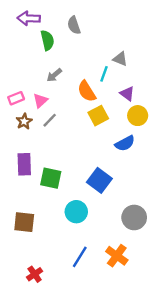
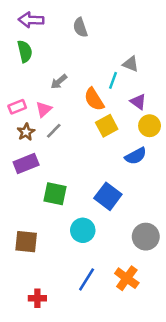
green semicircle: (47, 40) -> (25, 51), moved
purple rectangle: (24, 164) -> (26, 164), moved, turned 70
red cross: (35, 274) -> (37, 298), turned 35

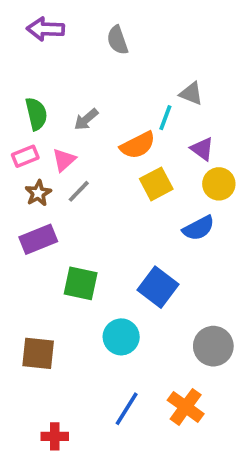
green semicircle: (25, 51) -> (36, 114), moved
orange semicircle: (94, 99) -> (138, 145), turned -85

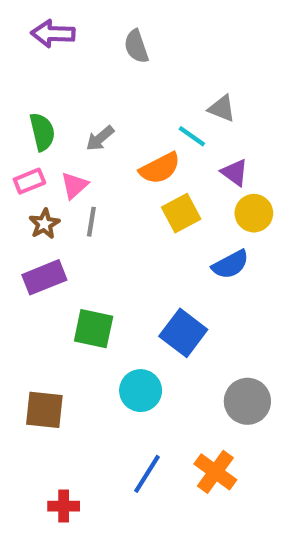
cyan line: (165, 118) -> (192, 136), turned -75
gray line: (79, 191) -> (91, 222), turned -35

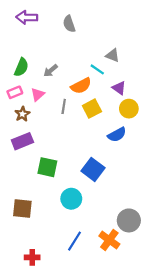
green semicircle: (42, 132) -> (21, 67), turned 36
gray line: (91, 222) -> (64, 106), moved
gray circle: (247, 401) -> (129, 220), moved

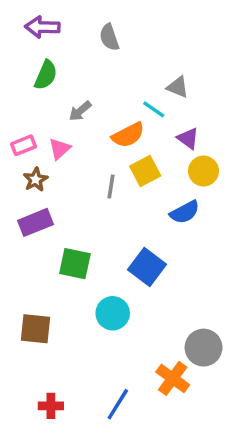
green semicircle: (21, 67) -> (46, 75), moved
gray line: (64, 106) -> (111, 186), moved
blue line: (75, 241) -> (118, 404), moved

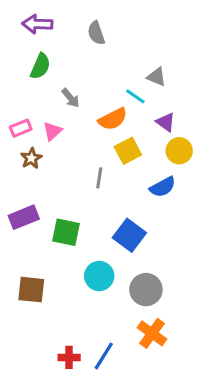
gray arrow: (80, 111) -> (71, 98), turned -90
gray line: (111, 186) -> (99, 178), moved
purple rectangle: (36, 222) -> (24, 217), moved
gray circle: (204, 348) -> (146, 290), moved
red cross: (51, 406) -> (69, 357), moved

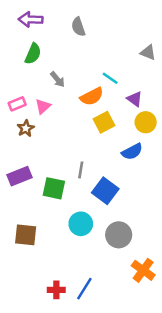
gray triangle: (157, 77) -> (148, 52), moved
gray line: (99, 178) -> (81, 170), moved
orange cross: (152, 333) -> (143, 270), moved

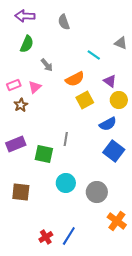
cyan line: (110, 78) -> (94, 55), moved
blue square: (105, 191) -> (114, 151), moved
red cross: (56, 290) -> (46, 237), turned -32

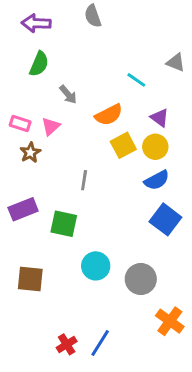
gray semicircle: (64, 22) -> (93, 16), moved
pink rectangle: (14, 85) -> (20, 124), turned 40
yellow circle: (119, 100) -> (155, 147), moved
gray line: (66, 139) -> (84, 180), moved

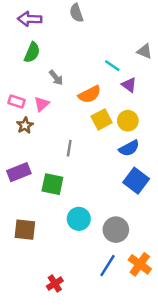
purple triangle: (160, 118) -> (129, 85), moved
blue line: (100, 343) -> (107, 266), moved

